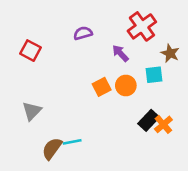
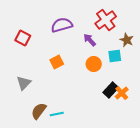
purple semicircle: (83, 33) -> (62, 25), size x1.5
orange square: (102, 87) -> (57, 62), moved
cyan line: (72, 142) -> (57, 114), moved

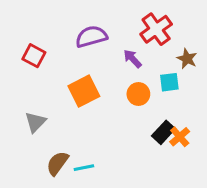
orange square: (57, 62) -> (84, 91), size x1.5

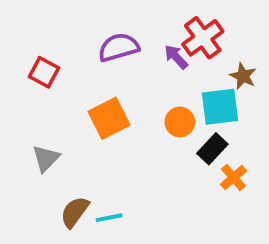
purple arrow: (133, 59) -> (176, 57), moved
cyan square: (169, 82) -> (220, 107), size x1.5
black rectangle: (163, 132) -> (212, 149), moved

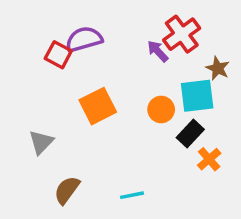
purple semicircle: (119, 47) -> (84, 39), moved
red square: (44, 72) -> (58, 55), moved
cyan line: (109, 218) -> (132, 195), moved

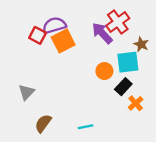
purple arrow: (158, 51) -> (102, 33), size x1.5
orange square: (98, 106) -> (63, 41), moved

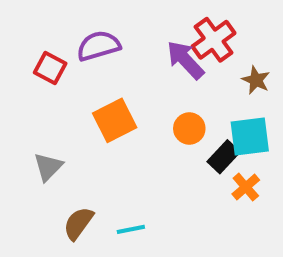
red square: (38, 35) -> (50, 68), moved
orange square: (63, 41) -> (115, 120), moved
cyan square: (128, 62) -> (250, 137), moved
cyan line: (85, 127) -> (131, 229), moved

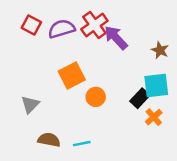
red cross: (214, 40) -> (94, 25), moved
red square: (50, 68) -> (31, 25), moved
orange circle: (189, 128) -> (96, 97), moved
brown semicircle: (78, 223) -> (49, 140), turned 65

